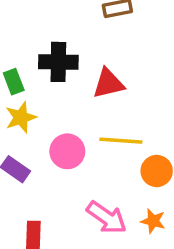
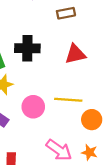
red triangle: (108, 83) -> (75, 54), moved

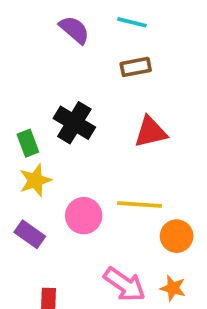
black cross: (27, 48) -> (74, 123), turned 30

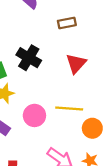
red triangle: (151, 132) -> (76, 63), turned -35

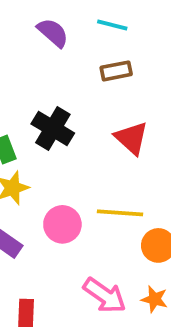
red triangle: (76, 63) -> (131, 138), turned -30

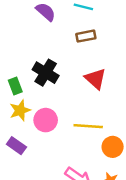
pink circle: (62, 224) -> (46, 120), moved

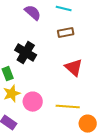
black cross: (46, 73) -> (26, 53), moved

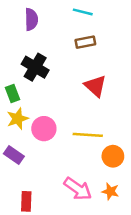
purple semicircle: (33, 13) -> (31, 19), moved, turned 48

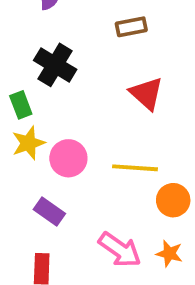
purple rectangle: (14, 155) -> (49, 212), moved

